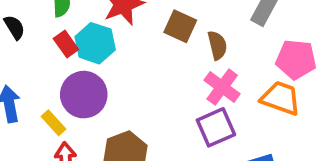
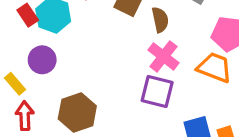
purple circle: (84, 95) -> (42, 60), size x0.7
purple square: (216, 127) -> (157, 92), turned 36

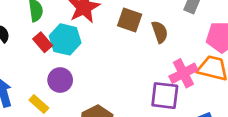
pink cross: (163, 56) -> (183, 73), moved, turned 32

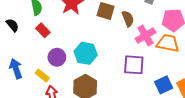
cyan hexagon: (65, 39) -> (86, 53), moved
pink cross: (183, 73) -> (146, 35), moved

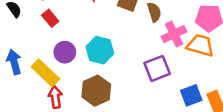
purple square: (134, 65) -> (157, 68), turned -30
yellow rectangle: (42, 76) -> (45, 73), size x1.6

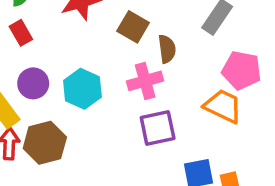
pink cross: (174, 34) -> (145, 81), moved
brown hexagon: (96, 91) -> (45, 143), moved

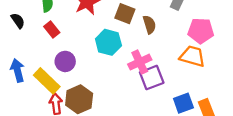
pink cross: (145, 81) -> (140, 62), moved
cyan hexagon: (82, 89) -> (108, 42), moved

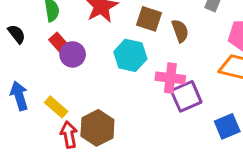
purple circle: (65, 61) -> (73, 54), moved
pink cross: (140, 62) -> (170, 78), turned 35
yellow rectangle: (47, 81) -> (56, 107), size x0.7

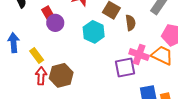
pink cross: (170, 78) -> (139, 55), moved

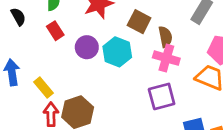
purple circle: (55, 23) -> (87, 47), moved
pink cross: (139, 55) -> (166, 58), moved

